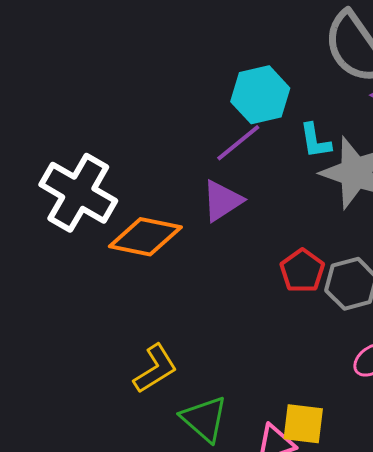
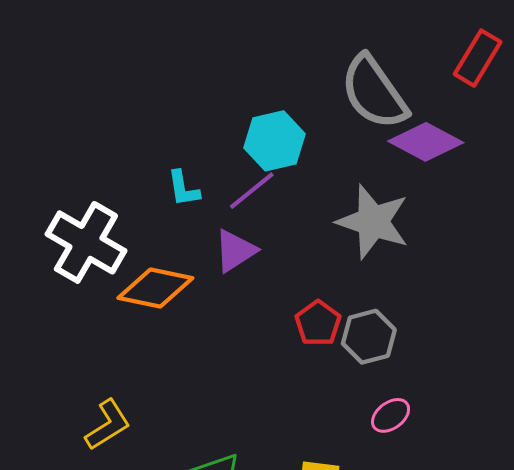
cyan L-shape: (315, 141) -> (183, 189), moved
yellow L-shape: (155, 369) -> (108, 425), moved

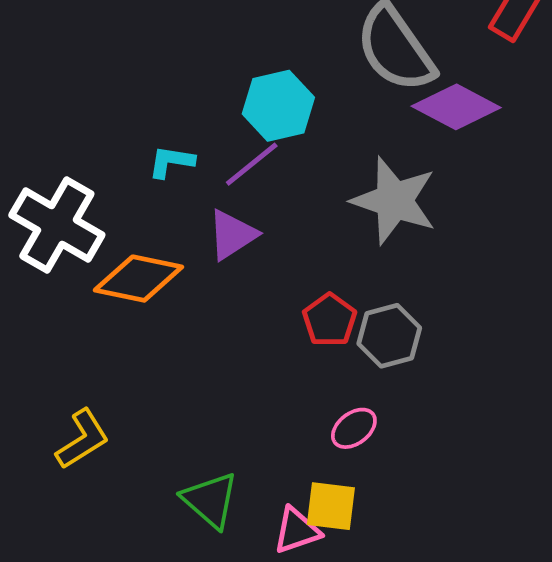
cyan L-shape: (183, 189) -> (171, 162), turned 108
pink ellipse: (391, 415) -> (354, 428), moved

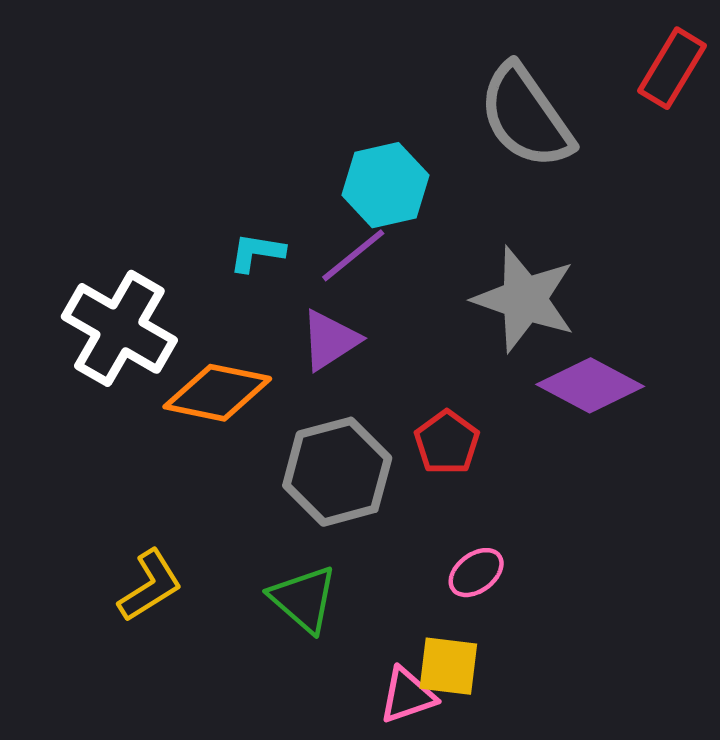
purple diamond: (456, 107) -> (590, 385), moved
gray hexagon: (389, 336) -> (337, 472), moved, size x1.4
green triangle: (210, 500) -> (304, 599), moved

